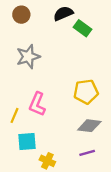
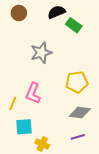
gray star: (28, 57) -> (41, 53), moved

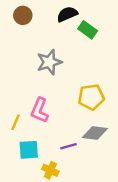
purple line: (78, 137) -> (68, 146), moved

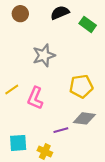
green rectangle: (88, 30) -> (88, 24), moved
yellow line: (16, 122) -> (12, 90), moved, turned 32
cyan square: (29, 150) -> (18, 143), moved

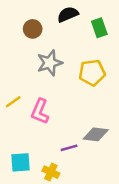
brown circle: (20, 14) -> (33, 29), moved
green rectangle: (88, 24) -> (99, 28), turned 35
yellow pentagon: (81, 86) -> (92, 73), moved

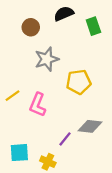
yellow pentagon: (92, 73) -> (79, 82), moved
purple line: (69, 148) -> (65, 139), turned -35

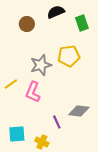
gray star: (47, 59) -> (41, 65), moved
yellow pentagon: (79, 82) -> (69, 56), moved
purple line: (65, 139) -> (57, 122), turned -64

